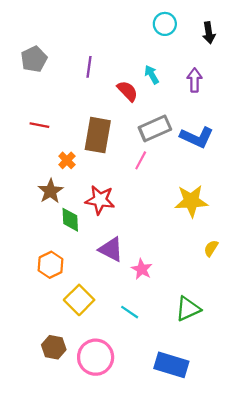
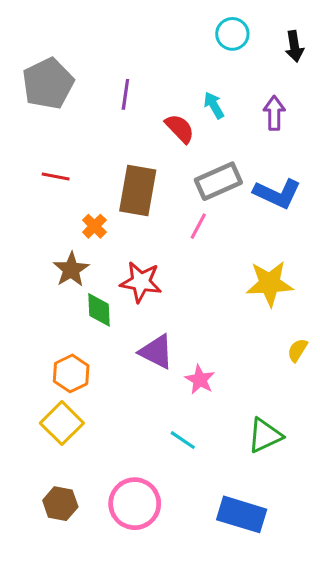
gray pentagon: (34, 59) -> (48, 84), size x1.4
yellow square: (79, 300) -> (62, 423), moved
brown hexagon: (54, 347) -> (60, 504), moved

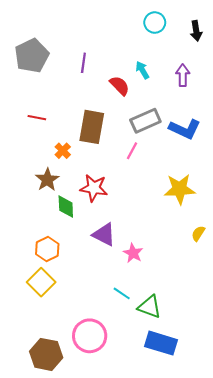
green triangle: (265, 435) -> (150, 307), moved, turned 45
brown hexagon: (60, 504) -> (46, 354), moved, size x1.4

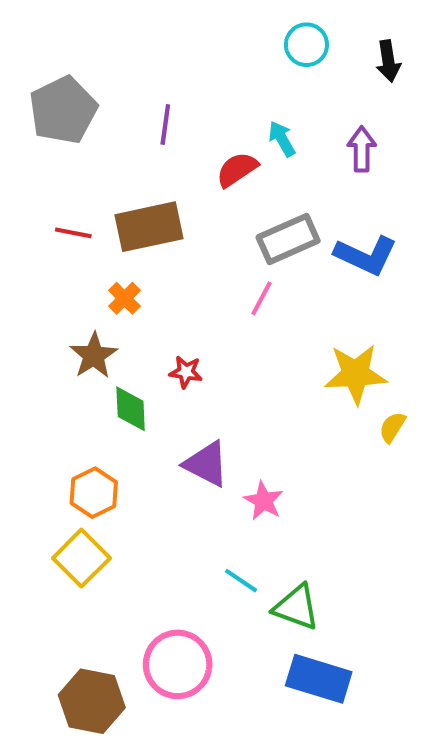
red semicircle: (120, 86) -> (237, 169), turned -80
brown rectangle: (92, 127) -> (149, 227), moved, turned 68
red star: (94, 188) -> (186, 372), size x0.6
yellow semicircle: (198, 233) -> (392, 427), moved

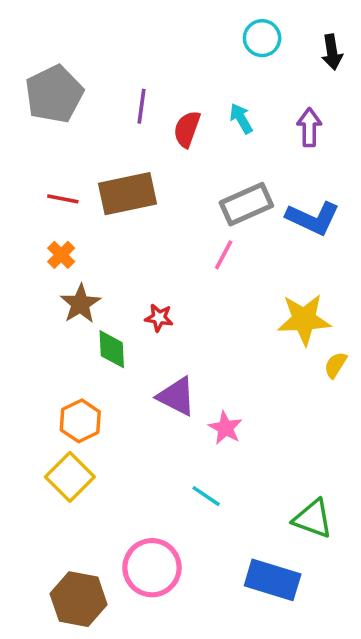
red semicircle: (237, 169) -> (187, 129), moved, turned -36
orange cross: (124, 298) -> (61, 255), moved
green triangle: (296, 607) -> (313, 519), moved

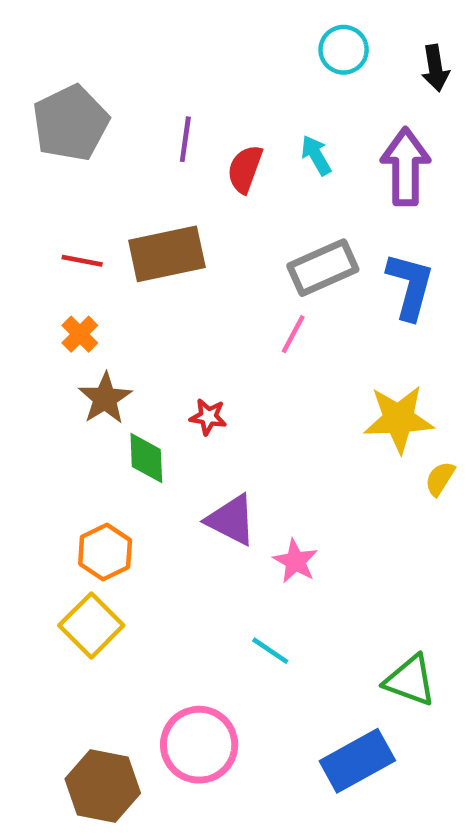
purple arrow: (309, 127) -> (405, 167), size x1.5
blue L-shape: (313, 218) -> (410, 286), turned -100
blue rectangle: (273, 580) -> (357, 761), turned -46

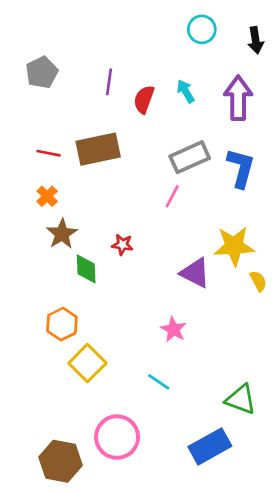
gray pentagon: (71, 123) -> (42, 72), size x0.7
yellow semicircle: (440, 479) -> (258, 281), turned 120
purple triangle: (231, 520) -> (195, 273), moved
yellow square: (91, 625) -> (87, 363), moved

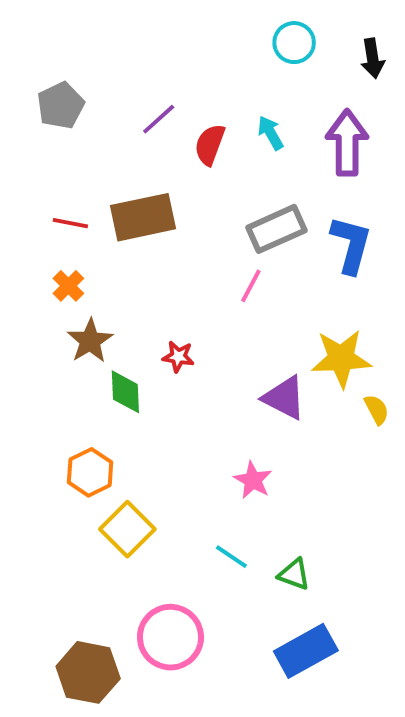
purple line: (109, 82) -> (159, 119), turned 40
green triangle: (241, 399) -> (294, 574), moved, size x0.7

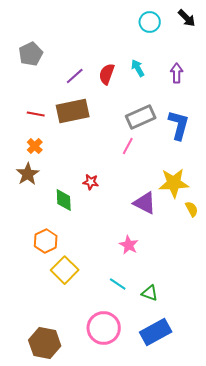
black arrow: (373, 58) -> (187, 18), moved, turned -36
purple line: (159, 119) -> (75, 76), moved
purple arrow: (347, 143) -> (177, 73), size x0.6
brown star: (90, 341) -> (28, 174), moved
pink circle: (170, 637) -> (104, 328), moved

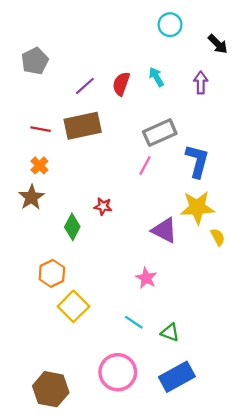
black arrow: (187, 18) -> (218, 44), moved
blue L-shape: (179, 125) -> (197, 161), moved
green diamond: (64, 200) -> (72, 227), turned 30

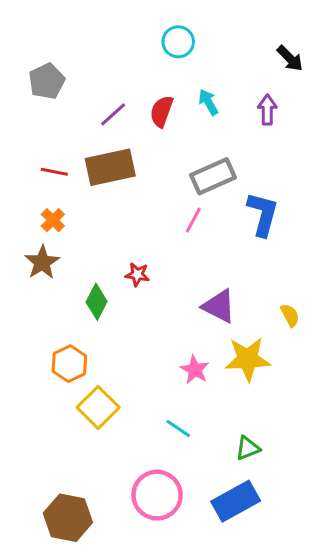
cyan circle: (170, 25) -> (178, 42), moved
yellow star: (197, 208) -> (248, 359), moved
green triangle: (170, 332) -> (248, 448), moved, turned -42

